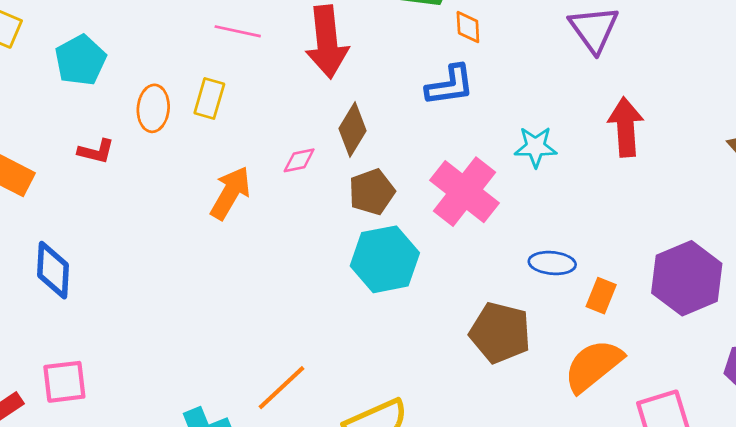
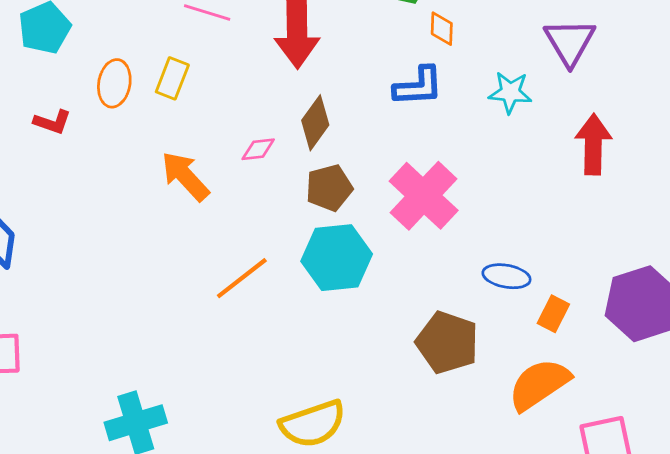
cyan star: (536, 147) -> (510, 92), moved
orange arrow: (230, 193) -> (185, 176), turned -78
orange line: (281, 388) -> (242, 278), moved

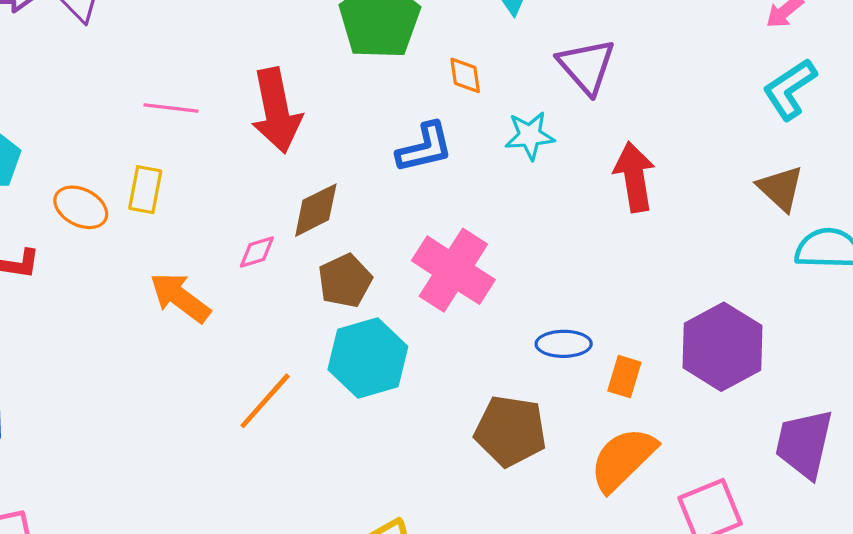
orange diamond: (442, 29) -> (465, 75), moved
orange ellipse: (114, 83) -> (81, 207), turned -63
brown diamond: (315, 123) -> (316, 210), turned 38

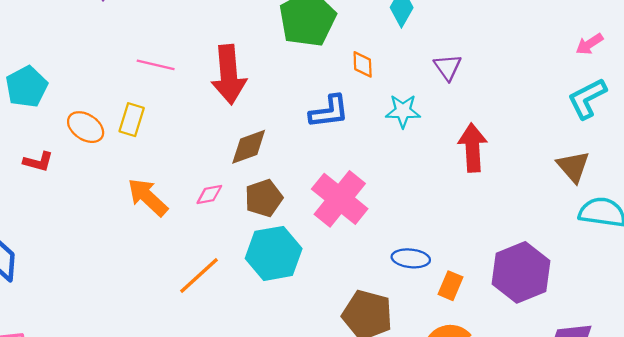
purple triangle: (586, 66) -> (448, 67), size x0.7
pink diamond: (257, 252) -> (209, 195), moved

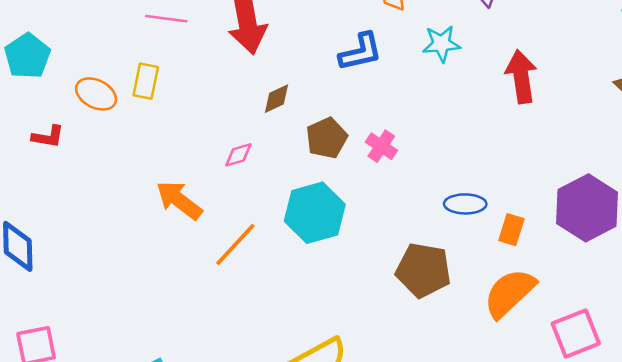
brown diamond: (249, 147) -> (276, 99), size x0.7
orange arrow: (148, 197) -> (179, 200), moved
brown pentagon: (264, 198) -> (327, 138), moved
pink cross: (340, 199) -> (381, 146), size x0.5

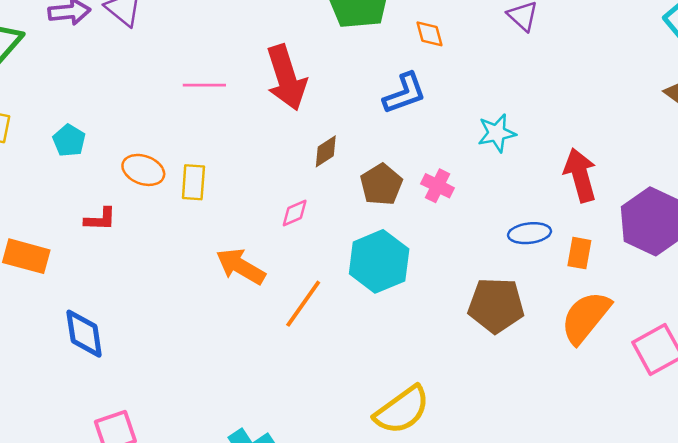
cyan star: (441, 44) -> (497, 133), moved
cyan pentagon: (27, 56) -> (69, 141), size x0.7
red arrow: (521, 77) -> (580, 175), moved
yellow rectangle: (146, 81) -> (193, 182), moved

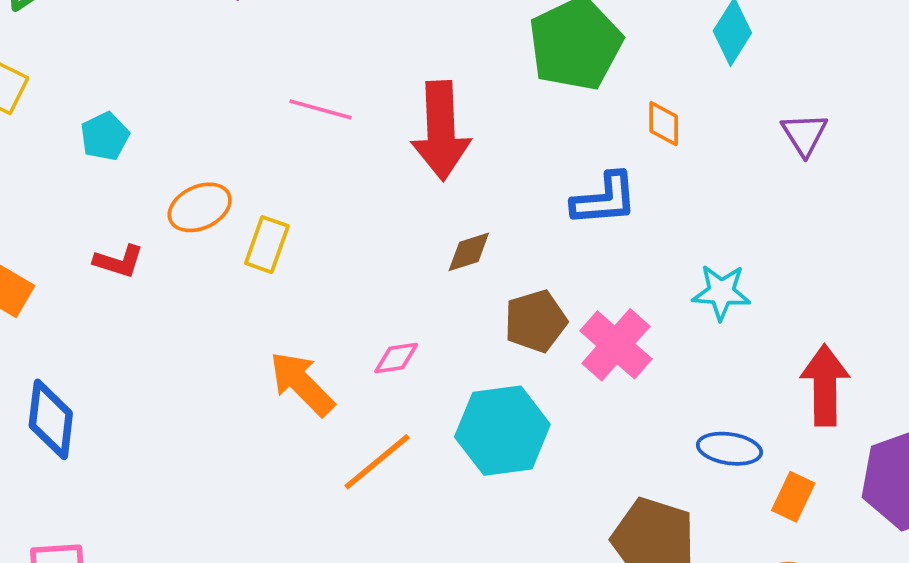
orange ellipse: (143, 170) -> (200, 207), turned -60
pink cross: (438, 186) -> (616, 345), size x1.5
pink diamond: (295, 213) -> (396, 358), moved

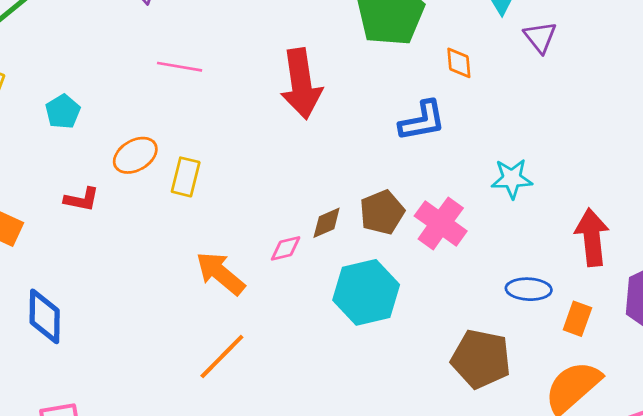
pink line: (320, 109) -> (180, 67), moved
purple triangle: (804, 134) -> (540, 37), moved
brown diamond: (469, 252) -> (327, 223), moved
orange line: (377, 462) -> (222, 357), moved

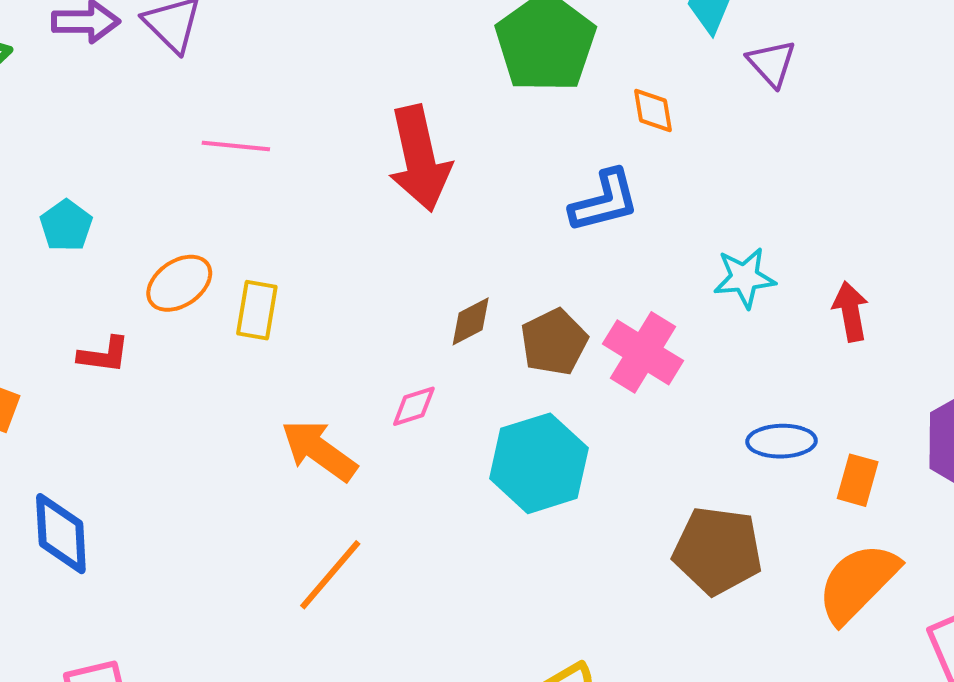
brown diamond: (327, 223) -> (471, 321), moved
red arrow: (592, 237) -> (851, 311), moved, size x0.7

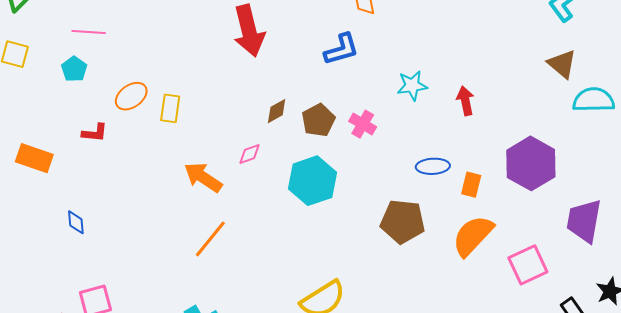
pink line: (236, 146) -> (89, 32), moved
pink cross: (643, 352) -> (363, 124), size x0.7
blue diamond: (61, 534) -> (76, 222), size x0.6

